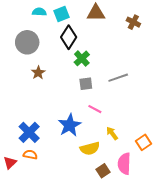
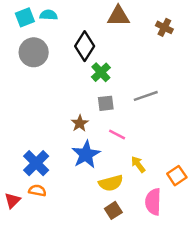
cyan square: (62, 14) -> (25, 17), moved
brown star: (38, 73) -> (80, 123), moved
brown square: (103, 171) -> (113, 210), moved

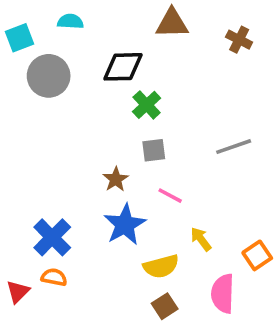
cyan square: (25, 17) -> (20, 38), moved
black diamond: (85, 46) -> (123, 67), turned 56
gray line: (146, 96) -> (234, 147), moved

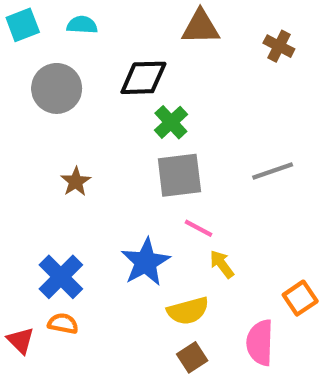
cyan square: (20, 38) -> (23, 25), moved
gray square: (154, 150) -> (179, 175), size x1.6
brown star: (116, 179) -> (76, 182), moved
yellow arrow: (201, 239) -> (222, 264), moved
red triangle: (18, 292) -> (21, 340), turned -30

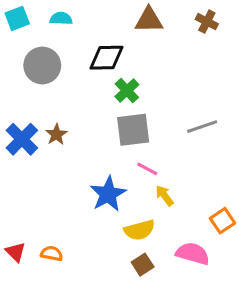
brown cross: (279, 46) -> (207, 22), moved
blue cross: (61, 277) -> (22, 139), moved
orange semicircle: (63, 324) -> (52, 254), moved
pink semicircle: (260, 343) -> (193, 254), turned 104

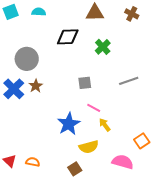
gray circle: (42, 65) -> (27, 59), moved
green cross: (127, 91) -> (103, 47), moved
gray square: (133, 130) -> (85, 83), size x0.6
brown square: (143, 265) -> (75, 169), moved

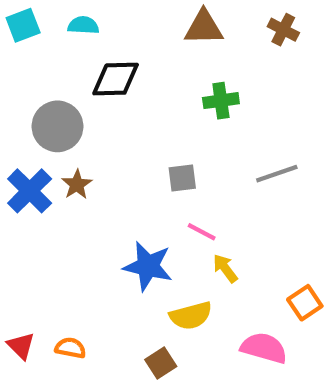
black diamond: (68, 37) -> (116, 79), moved
green cross: (103, 47) -> (221, 101), turned 35
blue star: (69, 124) -> (148, 266), turned -30

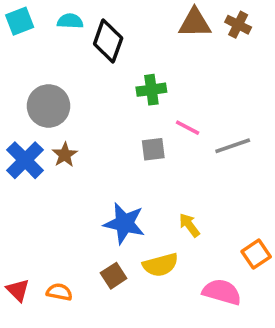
brown triangle: (204, 27) -> (195, 23), moved
black diamond: (116, 79) -> (108, 41), moved, turned -69
green cross: (221, 101) -> (151, 90), moved
pink line: (202, 232) -> (188, 128), moved
brown square: (161, 363) -> (114, 276), moved

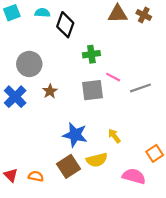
gray square: (153, 149) -> (92, 90), size x1.5
brown star: (65, 155) -> (50, 91), moved
brown square: (114, 276) -> (69, 166), size x1.5

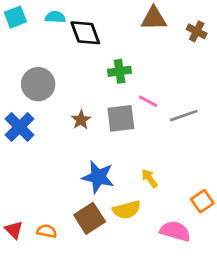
brown cross: (144, 15) -> (197, 31), moved
black diamond: (65, 25) -> (85, 33), turned -40
brown star: (50, 91) -> (81, 120), moved

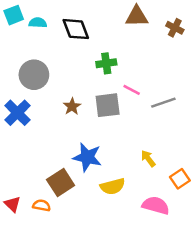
cyan semicircle: (55, 17) -> (38, 23), moved
yellow arrow: (149, 178) -> (148, 158), moved
brown square: (90, 218) -> (61, 183), moved

